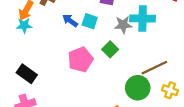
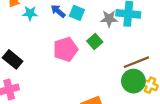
cyan star: (24, 25) -> (30, 13), moved
green circle: (138, 88) -> (133, 81), moved

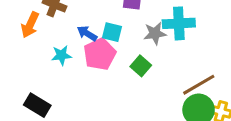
cyan star: (30, 13) -> (61, 55), moved
pink pentagon: (65, 49) -> (100, 54), moved

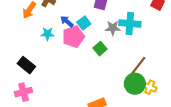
cyan square: (112, 32) -> (84, 23), turned 32
brown line: (199, 85) -> (137, 67), turned -30

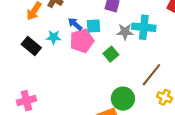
cyan square: (84, 23) -> (93, 26), turned 32
black rectangle: (26, 65) -> (31, 46), moved
green circle: (135, 84) -> (123, 99), moved

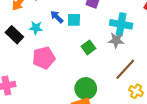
gray star: (125, 32) -> (116, 40), moved
pink pentagon: (82, 41) -> (44, 58), moved
green circle: (123, 99) -> (86, 88), moved

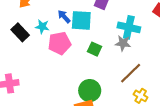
cyan square: (74, 20) -> (81, 20), size x1.5
green square: (88, 47) -> (95, 49), turned -32
pink pentagon: (44, 58) -> (60, 43), moved

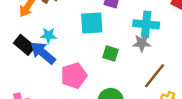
blue arrow: (64, 17) -> (43, 53), moved, size x1.6
pink pentagon: (60, 43) -> (74, 76), moved

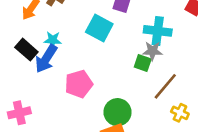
cyan square: (92, 23) -> (99, 28), turned 30
blue arrow: (43, 53) -> (46, 59), turned -100
green square: (110, 54) -> (143, 63), moved

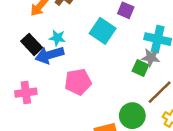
blue arrow: (46, 59) -> (49, 55), turned 36
green circle: (118, 112) -> (132, 116), moved
pink cross: (19, 113) -> (26, 93), moved

